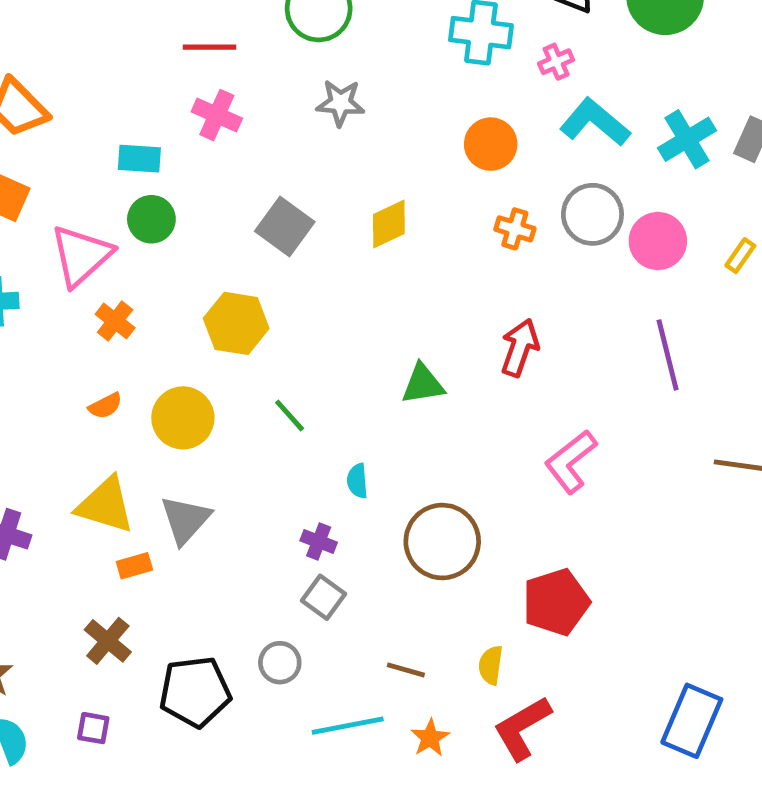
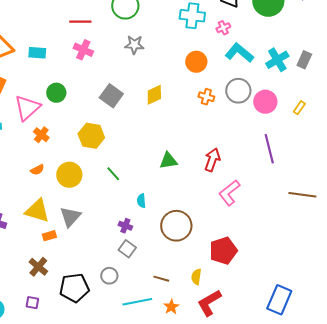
cyan rectangle: (139, 159) -> (37, 53), moved
red arrow: (520, 348) -> (212, 160), moved

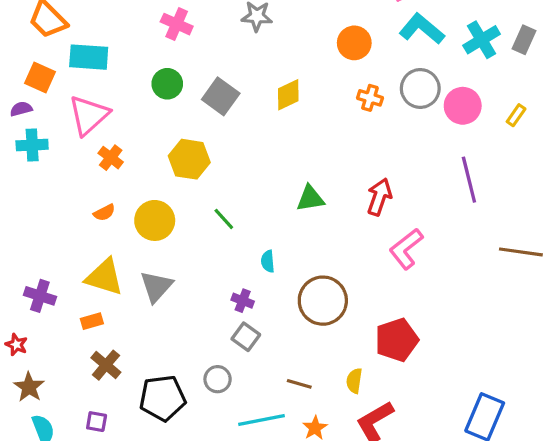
cyan rectangle: (37, 53) -> (89, 57), moved, size x1.4
green circle: (56, 93) -> (167, 84), moved
orange rectangle: (49, 236) -> (92, 321), moved

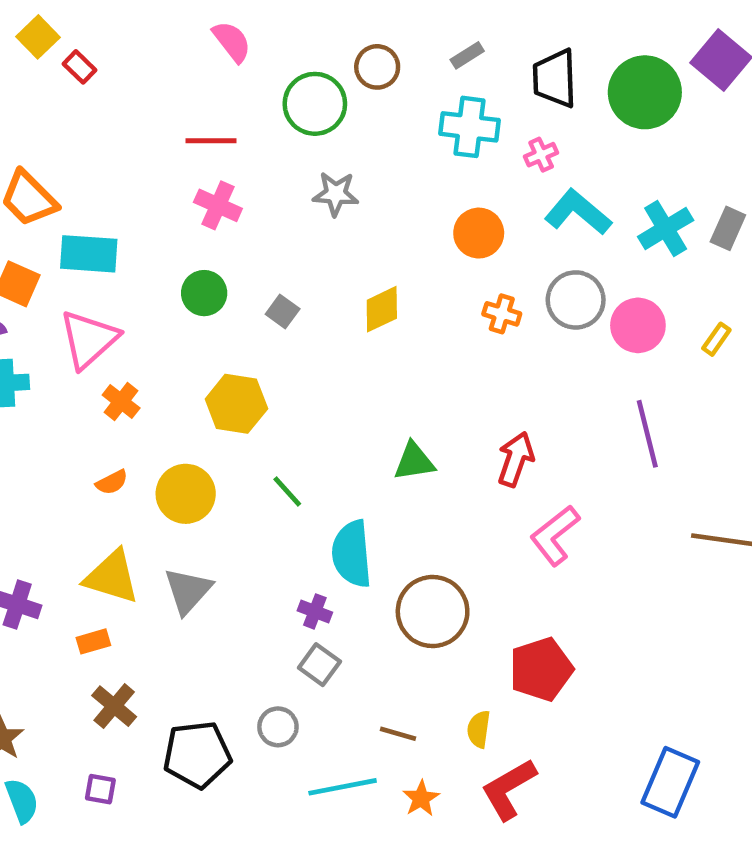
gray square: (221, 96) -> (283, 312), size x0.6
cyan semicircle: (268, 261) -> (352, 554), size x2.0

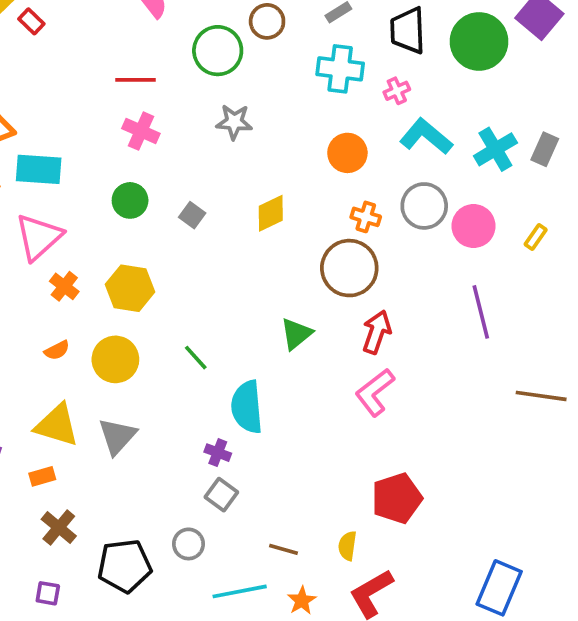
yellow hexagon: (236, 404) -> (130, 288), moved
green triangle: (414, 461) -> (296, 334), turned -30
pink L-shape: (555, 535) -> (375, 392), moved
brown circle: (433, 611) -> (349, 268), moved

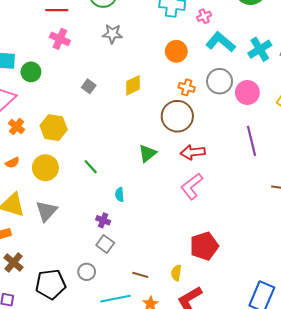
green circle: (130, 200) -> (31, 72), moved
red arrow: (377, 332) -> (193, 152), turned -115
cyan semicircle: (247, 407) -> (120, 195), size x0.5

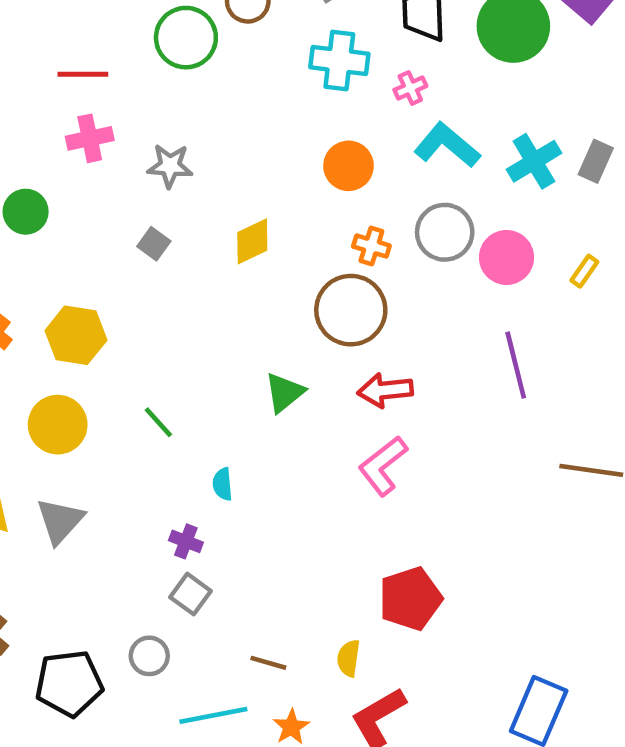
gray star: (112, 34) -> (170, 166), moved
pink cross: (60, 39) -> (90, 138), turned -36

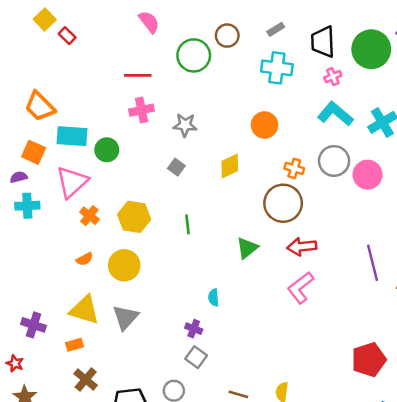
pink cross: (410, 88) -> (333, 77), moved
orange circle: (348, 166) -> (264, 125), moved
purple line: (516, 365) -> (373, 263), moved
green line: (158, 422) -> (187, 224), moved, turned 36
red pentagon: (410, 599) -> (369, 360), moved

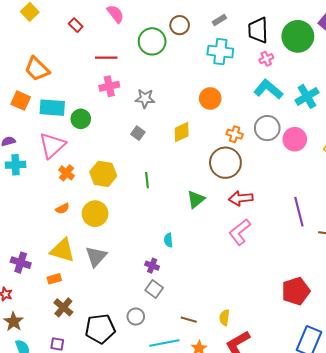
red rectangle: (67, 36) -> (76, 25), moved
orange trapezoid: (40, 106) -> (37, 69), moved
orange square: (34, 152) -> (21, 101), moved

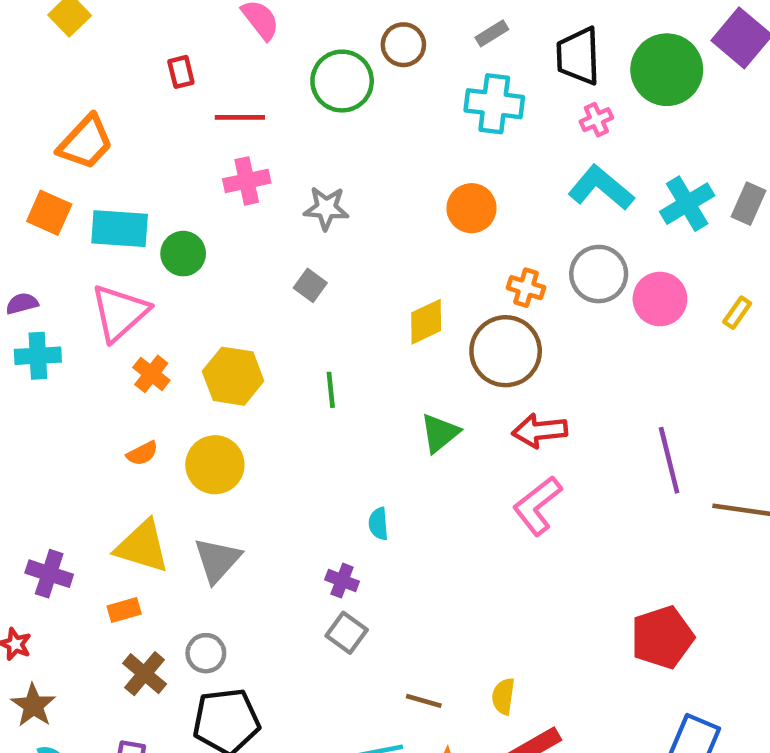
red rectangle: (76, 25) -> (181, 72), moved, turned 32
orange trapezoid: (37, 69) -> (86, 142), turned -92
yellow diamond: (182, 132) -> (426, 322), moved
gray circle: (136, 317) -> (206, 653), moved

